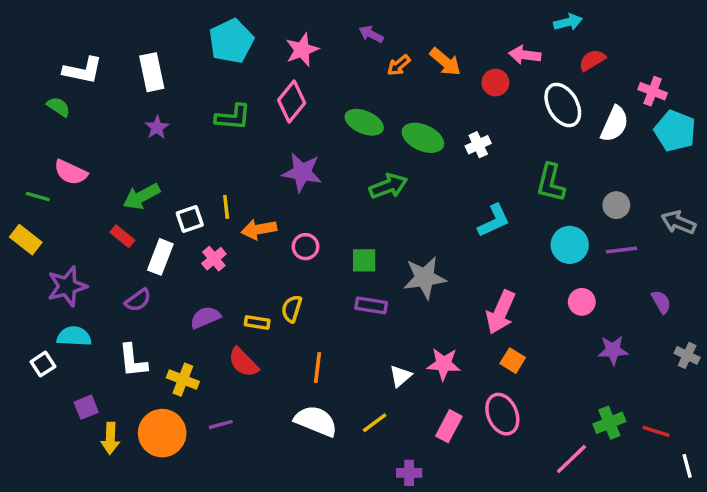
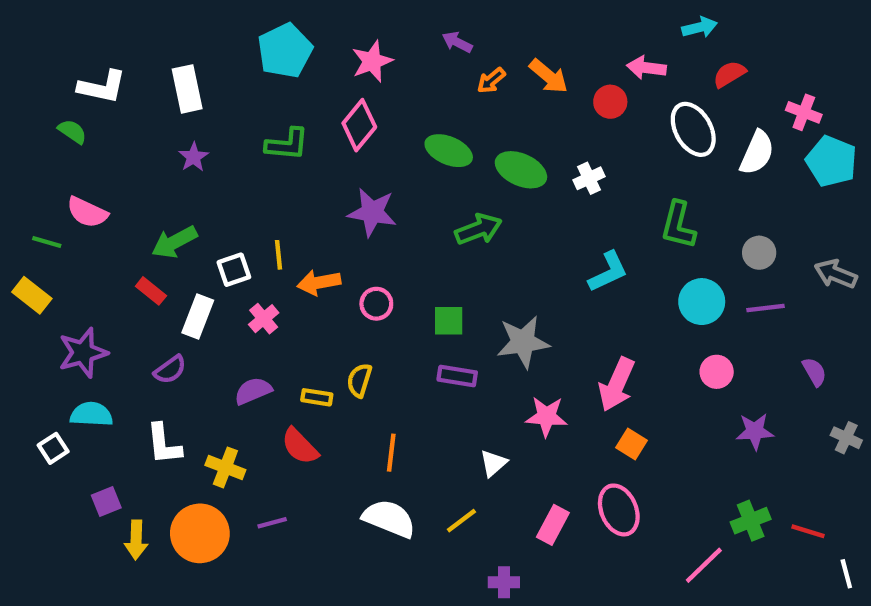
pink star: (444, 364) -> (546, 416), moved

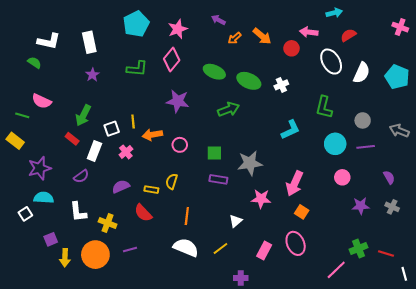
pink cross: (804, 112) -> (400, 27), moved
green arrow: (174, 242) -> (83, 115), turned -35
gray cross: (846, 438) -> (392, 207), moved

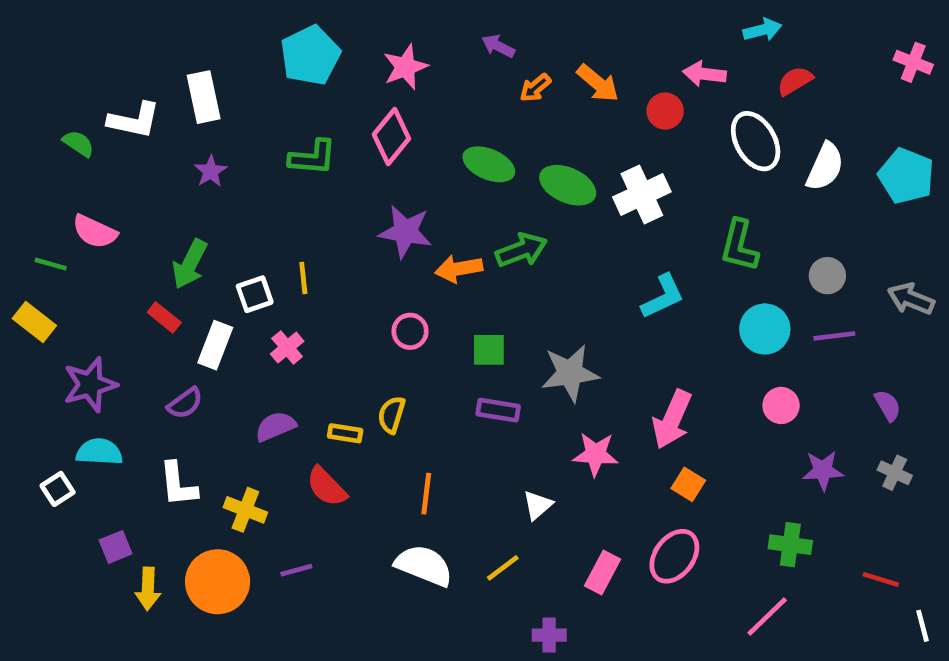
white L-shape: (49, 41) -> (134, 120), moved
white cross: (281, 85) -> (642, 194), size x1.6
orange arrow: (152, 135) -> (459, 269), moved
pink ellipse: (296, 243) -> (674, 556), turned 60
green cross: (359, 248) -> (790, 545), moved, turned 30

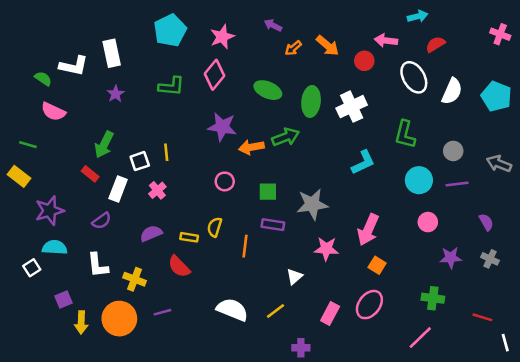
green ellipse: (568, 185) -> (311, 101), turned 72
pink semicircle: (95, 232) -> (53, 112), moved
orange line: (426, 494) -> (245, 246), moved

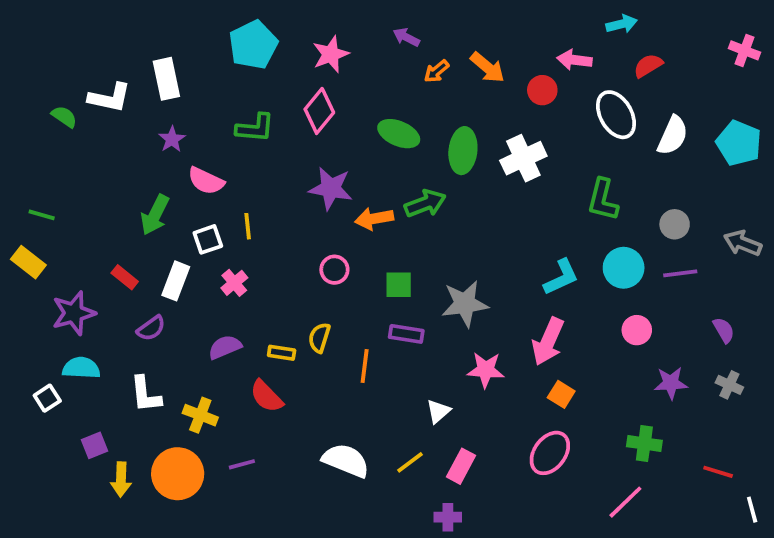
pink semicircle: (53, 112) -> (206, 181), moved
cyan L-shape: (363, 162) -> (561, 277), moved
red rectangle: (90, 174) -> (125, 277), moved
pink rectangle: (330, 313) -> (461, 466), moved

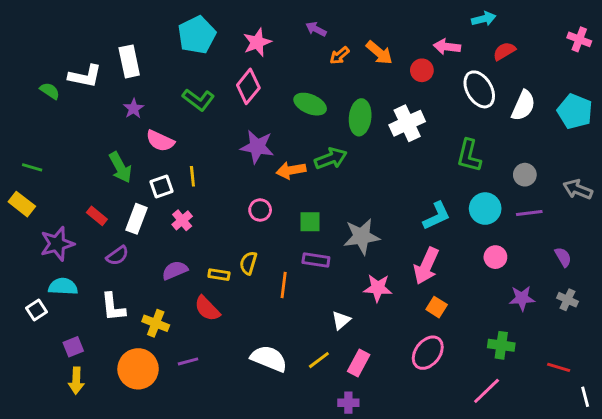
green L-shape: (255, 128) -> (198, 100), turned 32
green arrow: (155, 215) -> (120, 167), turned -56
yellow arrow: (121, 479) -> (76, 381), moved

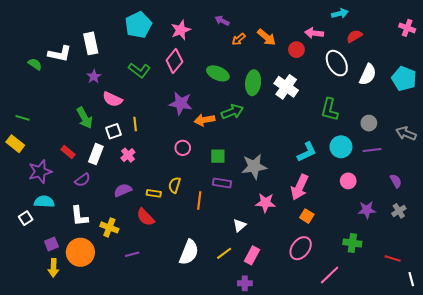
white cross: (407, 123) -> (286, 87), turned -30
gray cross: (567, 300) -> (399, 211), turned 32
white semicircle: (269, 359) -> (189, 252), turned 90
orange circle: (138, 369) -> (80, 252), moved
pink line: (487, 391) -> (330, 275), moved

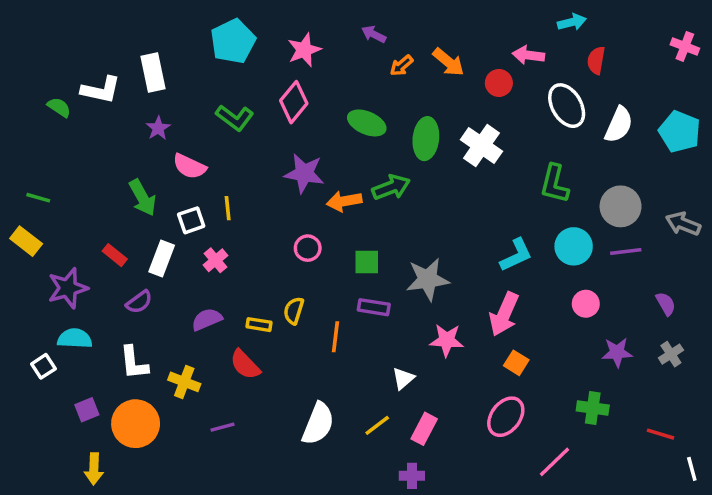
red semicircle: (354, 36) -> (596, 60), turned -49
gray circle: (369, 123) -> (621, 206), size x1.5
yellow arrow: (54, 268) -> (94, 469), moved

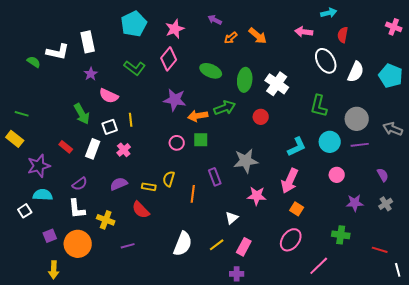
red circle: (499, 83) -> (261, 117), moved
green square: (367, 262) -> (201, 140), moved
purple semicircle: (139, 302) -> (80, 184), moved
purple rectangle: (374, 307) -> (215, 177), turned 60

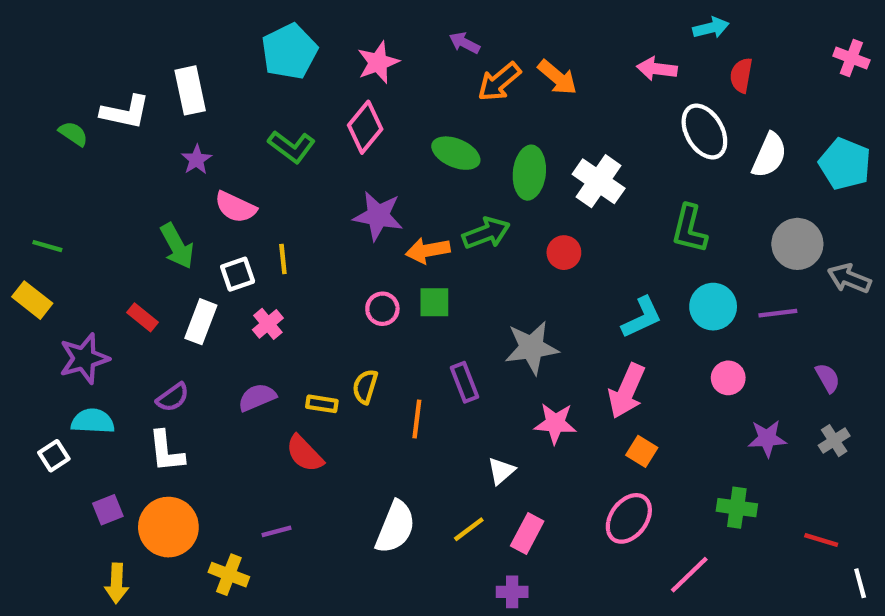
orange arrow: (231, 38) -> (499, 82), size x1.5
gray circle: (357, 119) -> (797, 244), moved
yellow cross: (106, 220) -> (229, 575), moved

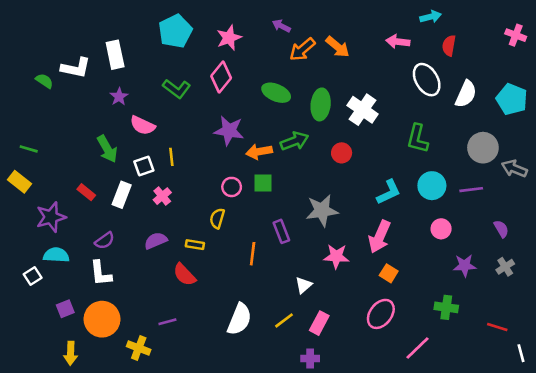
yellow semicircle: (365, 387) -> (217, 218), moved

